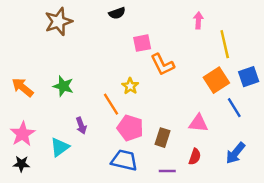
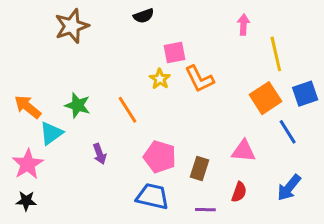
yellow star: (130, 86) -> (160, 79), moved
orange line: (111, 104) -> (127, 110), moved
cyan triangle: (60, 147) -> (51, 133), moved

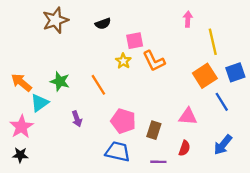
black semicircle: (144, 16) -> (103, 24), moved

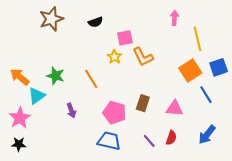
brown rectangle: (154, 130) -> (143, 103), moved
purple line: (158, 162) -> (149, 141), moved, turned 48

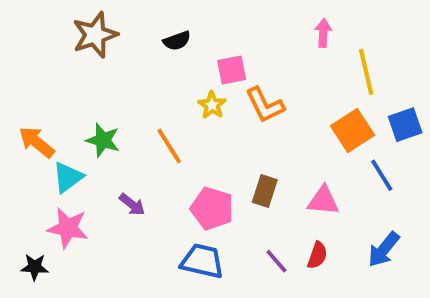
purple arrow: (71, 110) -> (132, 205), turned -32
pink star: (20, 118) -> (68, 228), moved, turned -30

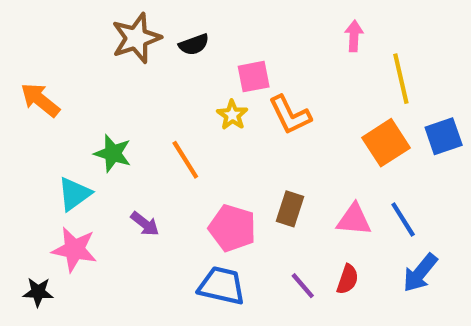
brown star: (95, 35) -> (136, 38), moved
orange arrow: (37, 142) -> (40, 100), moved
blue line: (382, 175) -> (403, 220), moved

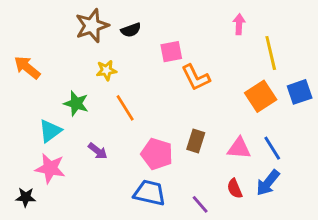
yellow star: (232, 115) -> (106, 70), moved, turned 30
blue arrow: (420, 273) -> (268, 183), moved
red semicircle: (348, 279) -> (235, 189), turned 138
purple line: (303, 286) -> (200, 204), moved

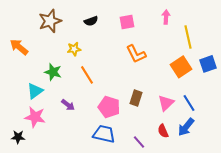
brown star: (92, 26) -> (50, 21), moved
pink square: (171, 52) -> (127, 22), moved
pink triangle: (239, 148) -> (166, 103), turned -48

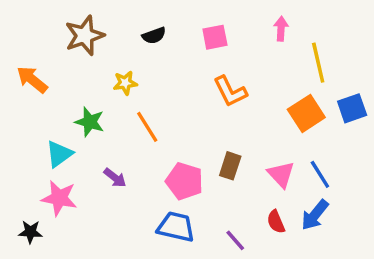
pink triangle: (166, 103) -> (281, 174), turned -30

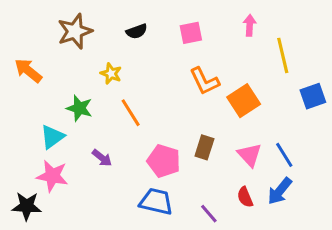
yellow star: (125, 83) -> (111, 74), turned 30
orange square: (306, 113) -> (244, 101), moved
black star: (30, 232) -> (27, 206), size x1.4

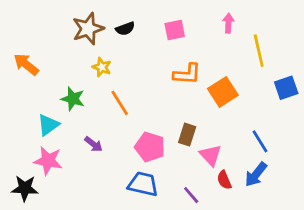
brown star: (75, 31) -> (88, 29), moved
orange L-shape: (204, 81) -> (187, 74), turned -60
pink triangle: (250, 155) -> (210, 155), moved

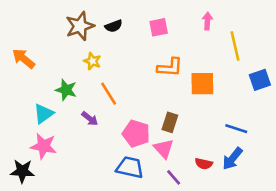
orange square: (223, 92) -> (202, 84), turned 32
blue line: (260, 141) -> (236, 129), turned -40
purple arrow: (94, 144) -> (90, 119), moved
pink triangle: (210, 155) -> (164, 149), moved
red semicircle: (224, 180) -> (204, 164), turned -54

